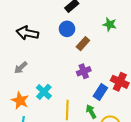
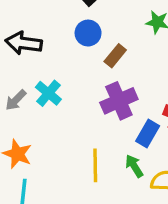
purple cross: (84, 71) -> (119, 101), size x1.5
cyan cross: (44, 92) -> (48, 93), moved

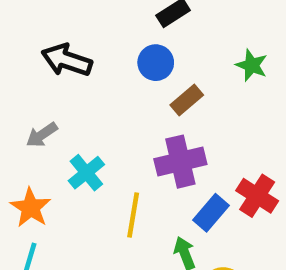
cyan cross: (48, 93) -> (86, 173), moved
yellow line: (95, 165) -> (133, 215), moved

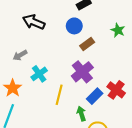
purple cross: (180, 162) -> (82, 72), turned -30

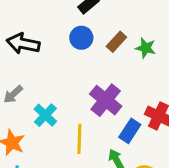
green star: (118, 30) -> (146, 48), moved
brown rectangle: (87, 44) -> (116, 42), moved

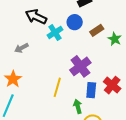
cyan cross: (45, 115) -> (55, 32), moved
blue rectangle: (130, 131) -> (91, 90), turned -42

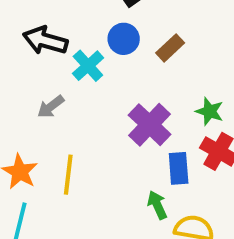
green star: (115, 39) -> (210, 111), moved
gray arrow: (21, 48) -> (51, 107), moved
yellow line: (57, 87) -> (68, 175), moved

